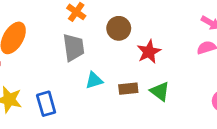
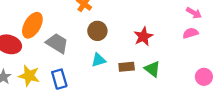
brown circle: (119, 28) -> (97, 31), moved
gray trapezoid: (73, 48) -> (57, 43), moved, turned -50

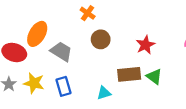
cyan triangle: (99, 60) -> (104, 93), moved
brown rectangle: (127, 67) -> (129, 74), size x1.5

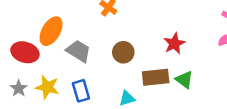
brown circle: (101, 39) -> (123, 52), moved

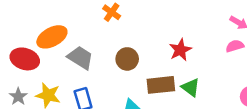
orange ellipse: (51, 31) -> (52, 37), turned 32

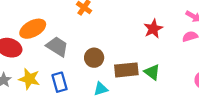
red star: (180, 50) -> (153, 29), moved
brown circle: (127, 59) -> (94, 58), moved

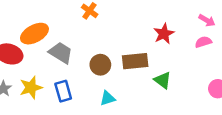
brown rectangle: (126, 70) -> (135, 61), moved
yellow star: (29, 79) -> (31, 87), turned -30

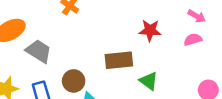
red star: (164, 34) -> (150, 30), turned 30
brown circle: (100, 65) -> (74, 81), moved

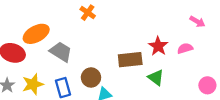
red star: (150, 30) -> (158, 46), moved, turned 30
pink semicircle: (193, 39) -> (185, 48), moved

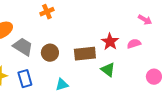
orange cross: (88, 13) -> (47, 12), turned 32
brown circle: (91, 77) -> (50, 53), moved

